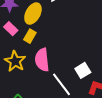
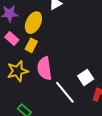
yellow star: (15, 61) -> (18, 71), turned 30

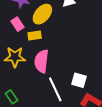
yellow rectangle: (31, 45) -> (35, 36), turned 40
white square: (86, 77) -> (79, 80), turned 35

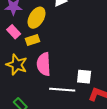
yellow star: (15, 57) -> (17, 65), turned 30
white line: (55, 89) -> (62, 90), turned -50

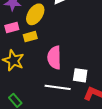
pink rectangle: (14, 32) -> (12, 27), turned -64
pink semicircle: (44, 64) -> (54, 57), moved

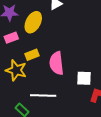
yellow rectangle: (30, 37) -> (32, 55), moved
white line: (58, 87) -> (43, 96), moved

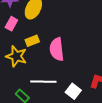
pink rectangle: (11, 38) -> (11, 24), turned -40
white square: (84, 78) -> (73, 91), moved, turned 35

